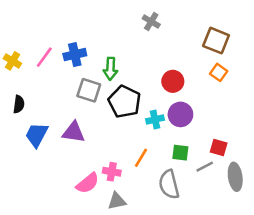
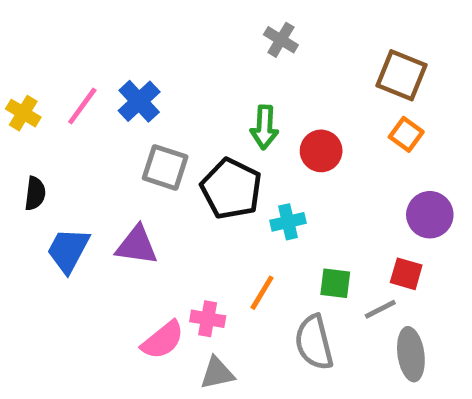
blue cross: (75, 55) -> (139, 101), turned -30
green arrow: (110, 69) -> (264, 127), moved
purple circle: (180, 114) -> (430, 215), moved
gray ellipse: (235, 177) -> (411, 354), moved

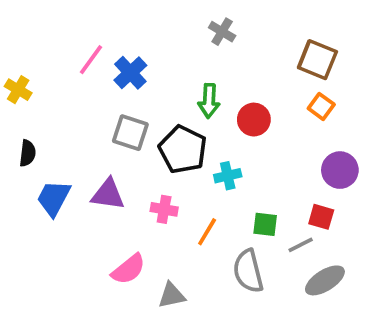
blue cross: (139, 101) -> (130, 73), moved
pink line: (82, 106) -> (91, 60), moved
pink cross: (208, 319) -> (164, 209), moved
gray ellipse: (411, 354) -> (325, 280), turned 66

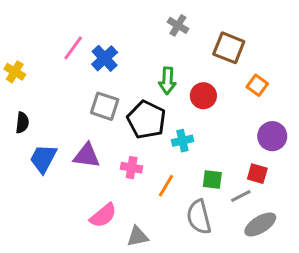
brown square: (317, 60) -> (229, 48), moved

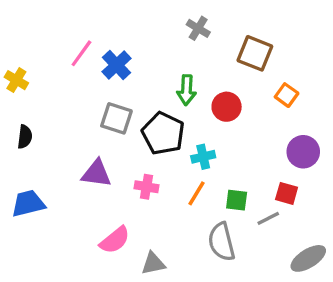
blue trapezoid: (43, 159) -> (28, 203), moved, turned 48
orange line: (166, 186) -> (197, 193), moved
gray ellipse: (260, 224) -> (308, 258), moved

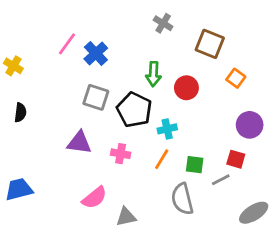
blue trapezoid: (28, 203) -> (19, 189), moved

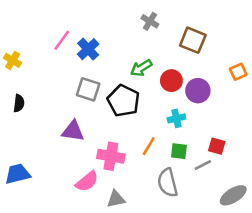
green arrow: (153, 74) -> (141, 68), turned 55
orange square: (236, 78) -> (238, 72), moved, turned 30
purple circle: (250, 125) -> (198, 91), moved
cyan cross: (167, 129) -> (176, 118), moved
pink cross: (121, 154) -> (111, 156), moved, size x1.5

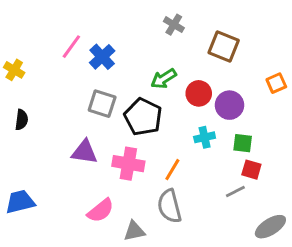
green square: (179, 151) -> (243, 143), moved
pink cross: (111, 156) -> (128, 164), moved
gray semicircle: (168, 183) -> (169, 206), moved

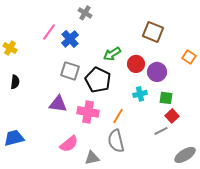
gray cross: (174, 25) -> (85, 13), moved
orange square: (276, 83) -> (189, 57), turned -32
red square: (251, 170) -> (172, 116), turned 32

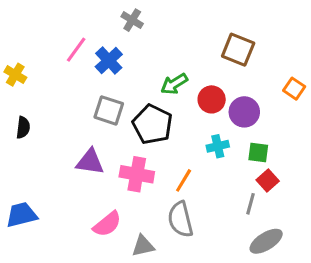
gray line: (161, 131) -> (251, 204), turned -48
gray ellipse: (185, 155) -> (266, 241), moved

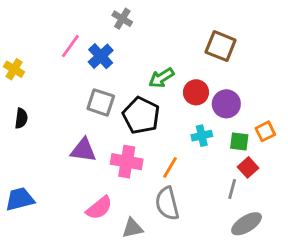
orange square: (294, 89) -> (265, 131), moved, turned 30

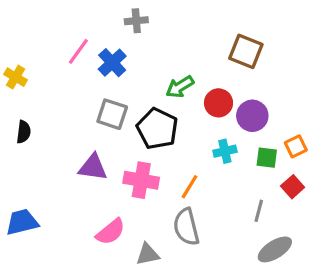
gray cross: (122, 19) -> (136, 21), turned -36
red square: (248, 167) -> (293, 187), moved

